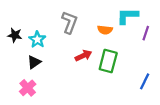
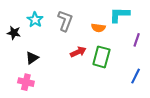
purple line: (146, 33) -> (137, 40), moved
cyan star: (37, 40) -> (35, 20), moved
pink cross: (28, 88) -> (26, 82), turned -35

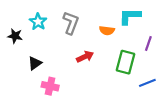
green rectangle: (101, 57) -> (125, 62), moved
blue line: (136, 76) -> (147, 83), turned 42
pink cross: (26, 82) -> (50, 86), moved

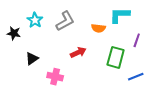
gray L-shape: (71, 23) -> (65, 21), turned 40
pink cross: (50, 86) -> (55, 77), moved

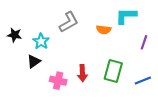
cyan star: (35, 20) -> (41, 41), moved
red arrow: (78, 52) -> (82, 73), moved, turned 112
green rectangle: (116, 57) -> (113, 71), moved

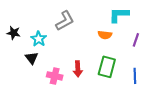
orange semicircle: (104, 30) -> (105, 35), moved
black triangle: (34, 61) -> (32, 58), turned -32
blue line: (143, 81) -> (135, 76), turned -70

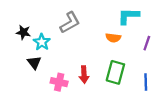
black star: (14, 33) -> (23, 32), moved

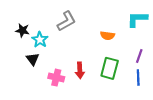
cyan L-shape: (128, 16) -> (137, 19), moved
purple line: (147, 43) -> (139, 56), moved

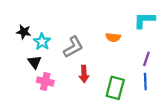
gray L-shape: (67, 21) -> (73, 47), moved
green rectangle: (110, 68) -> (115, 88), moved
pink cross: (56, 78) -> (45, 81), moved

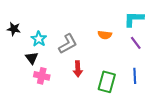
black star: (24, 32) -> (14, 29), moved
purple line: (146, 59) -> (136, 43), moved, turned -56

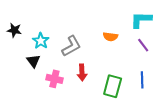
pink cross: (42, 76) -> (54, 79), moved

